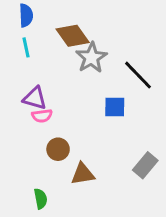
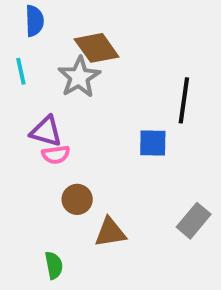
cyan line: (26, 47) -> (21, 71), moved
gray star: (91, 58) -> (79, 77), moved
black line: (138, 75) -> (184, 100), turned 52

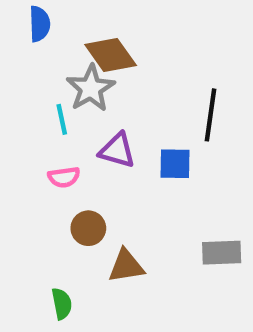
cyan line: (21, 71) -> (62, 119), moved
purple triangle: (46, 131) -> (117, 150), moved
gray rectangle: (194, 221) -> (222, 253), turned 48

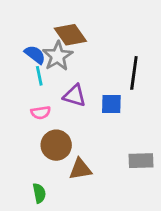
blue semicircle: (39, 24) -> (35, 55), moved, turned -50
brown circle: (88, 228) -> (56, 145), size x1.4

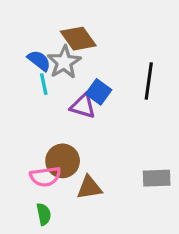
blue square: (111, 104) -> (99, 92), moved, turned 35
pink semicircle: (41, 113) -> (45, 177), moved, size x1.4

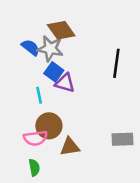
gray star: (64, 62) -> (50, 49), turned -30
cyan line: (44, 84) -> (39, 95), moved
blue square: (99, 92) -> (54, 72), moved

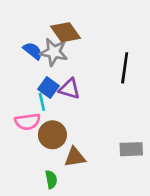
blue square: (54, 72) -> (48, 87), moved
pink semicircle: (35, 138) -> (27, 122), moved
green semicircle: (34, 167) -> (51, 179), moved

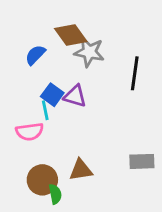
blue semicircle: (33, 51) -> (35, 55), turned -84
gray star: (54, 52) -> (89, 52), moved
brown circle: (52, 135) -> (42, 180), moved

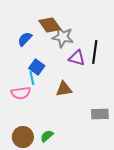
purple triangle: (75, 96) -> (77, 58), moved
brown triangle: (81, 170) -> (64, 89), moved
brown circle: (42, 180) -> (23, 137), moved
green semicircle: (55, 194) -> (47, 136), moved, turned -120

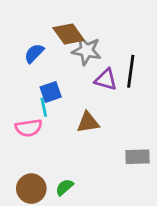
blue square: (37, 67) -> (51, 92), turned 35

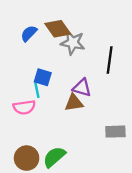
blue semicircle: (34, 53) -> (29, 33), moved
purple triangle: (106, 80) -> (82, 88), moved
blue square: (51, 92) -> (43, 77), turned 36
green semicircle: (64, 187) -> (54, 157), size x1.5

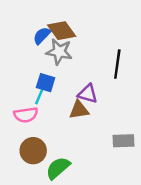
blue semicircle: (29, 33) -> (42, 36), moved
gray star: (73, 43) -> (59, 52), moved
cyan line: (37, 90) -> (39, 96), turned 35
brown circle: (27, 158) -> (33, 151), moved

